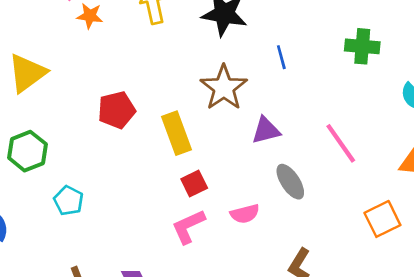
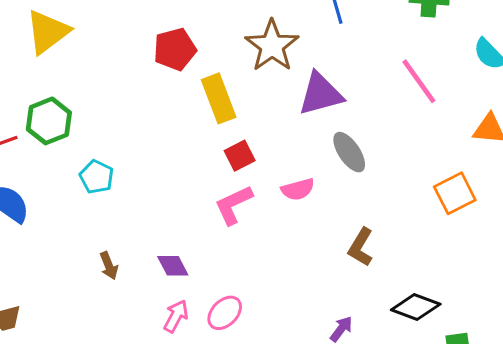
red pentagon: (117, 110) -> (175, 49), moved
purple triangle: (266, 130) -> (321, 94), size x1.4
pink line: (341, 143) -> (419, 81), moved

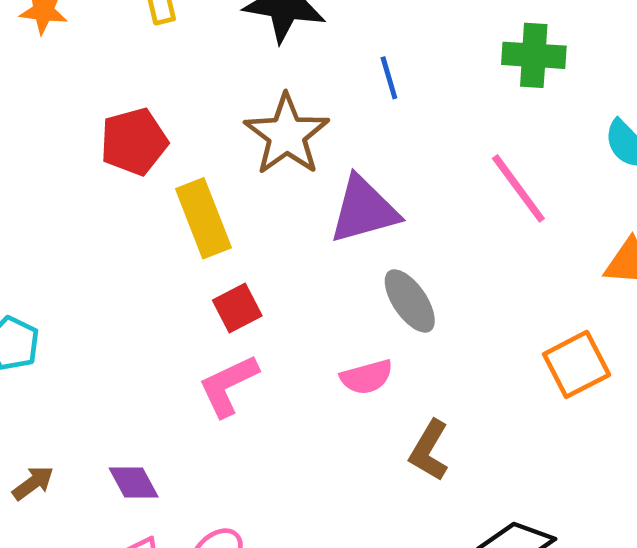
pink semicircle: (298, 189) -> (367, 377), moved
brown arrow: (109, 266) -> (33, 483), turned -104

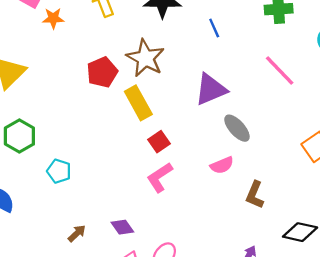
brown star: (287, 135) -> (145, 58), moved

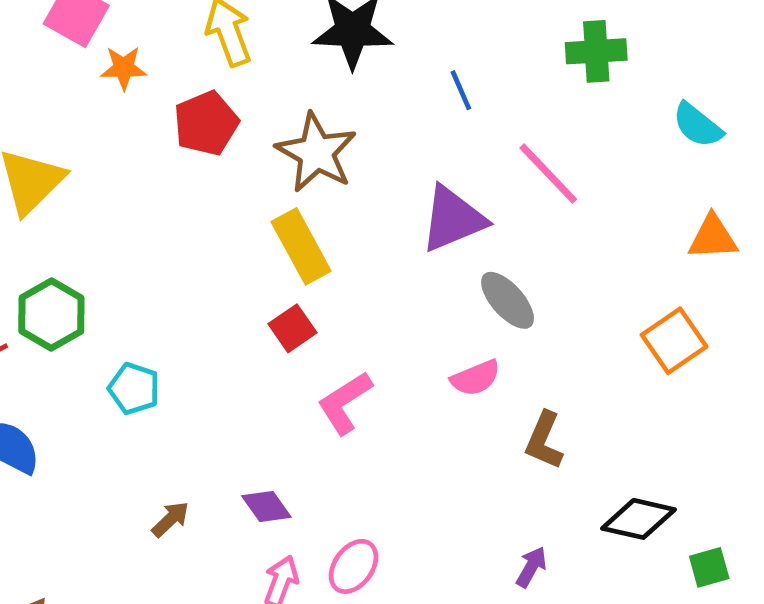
pink line: (280, 71) -> (548, 174), moved
red pentagon: (102, 72) -> (206, 123), moved
red square: (159, 142) -> (293, 328), moved

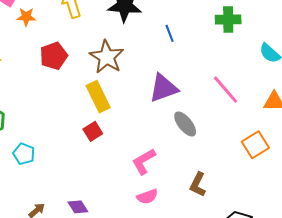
red pentagon: (206, 123) -> (54, 56), moved
pink line: (548, 174) -> (225, 90), moved
pink semicircle: (476, 378) -> (147, 197), moved
pink L-shape: (345, 403) -> (144, 161), moved

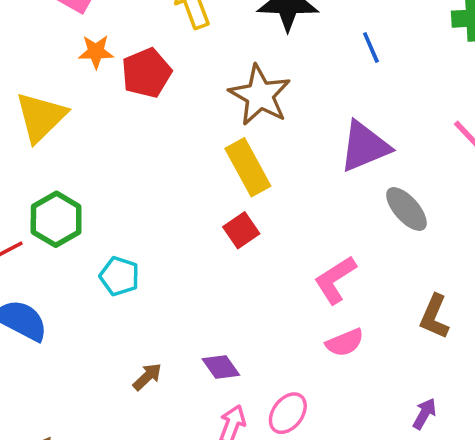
orange star: (26, 17) -> (96, 52), moved
red pentagon: (54, 56) -> (146, 73), moved

